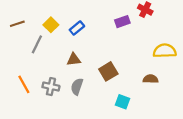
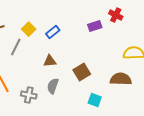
brown semicircle: (151, 79) -> (121, 79), size x1.5
gray cross: (51, 87) -> (29, 95), moved

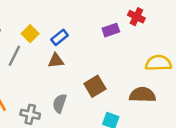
brown triangle: (50, 61) -> (56, 61), moved

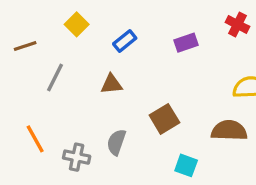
red cross: (136, 17) -> (237, 24), moved
yellow square: (30, 34) -> (77, 24), moved
blue rectangle: (60, 37) -> (125, 41), moved

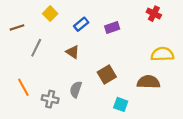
purple rectangle: (186, 43) -> (112, 27), moved
brown triangle: (111, 84) -> (73, 52), turned 40

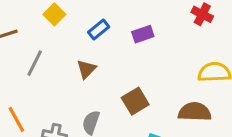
brown triangle: (73, 52) -> (86, 69), turned 40

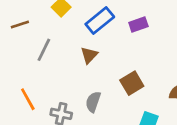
blue rectangle: (99, 30) -> (100, 20), size x1.5

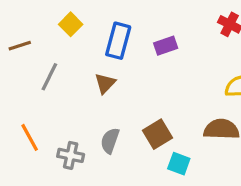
blue rectangle: (100, 20) -> (118, 41), turned -36
brown square: (132, 83) -> (157, 134), moved

